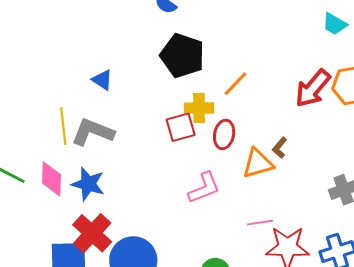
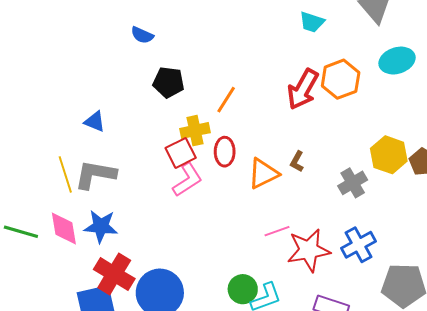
black pentagon: (182, 56) -> (169, 82), size x0.7
brown L-shape: (280, 148) -> (297, 162), moved
pink L-shape: (204, 188) -> (187, 180), moved

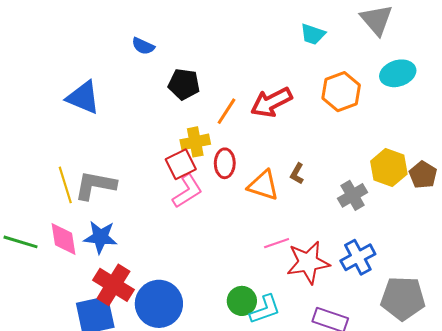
black pentagon: (169, 82) -> (184, 84), moved
red arrow: (303, 89) -> (271, 102), moved, turned 33
blue triangle: (95, 122) -> (83, 97), moved, size x1.6
orange triangle: (263, 174) -> (263, 185), turned 44

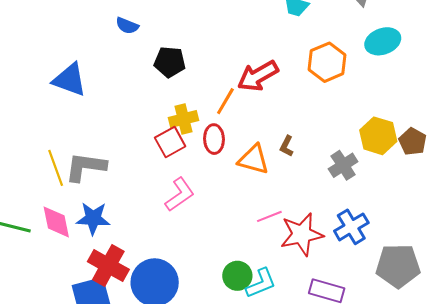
orange line: (227, 111) -> (225, 101), moved
pink L-shape: (187, 191) -> (180, 194), moved

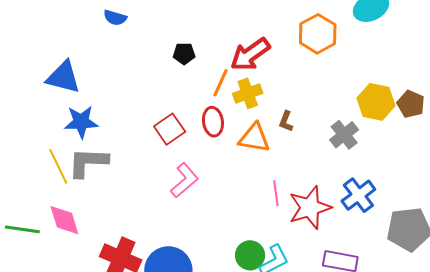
black pentagon: (170, 62) -> (184, 54), moved, size x0.7
yellow cross: (184, 119) -> (248, 93), moved
pink line: (269, 216) -> (276, 193), turned -70
blue star: (93, 218) -> (81, 122), moved

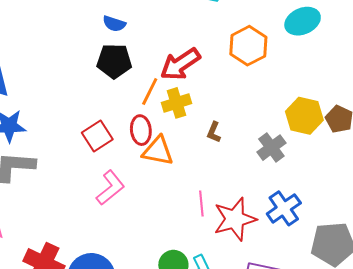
blue semicircle: (115, 18) -> (114, 24), moved
black pentagon: (184, 54) -> (114, 61), size x1.6
orange triangle: (254, 138) -> (158, 151), moved

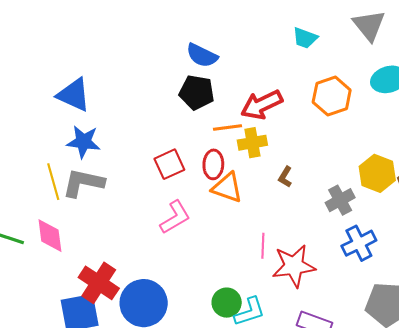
blue semicircle: (114, 24) -> (202, 55), size x1.4
orange line: (150, 92) -> (228, 128), turned 48
blue cross: (284, 208) -> (359, 243), moved

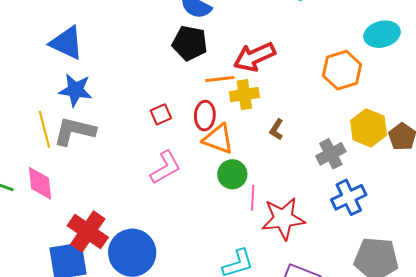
orange hexagon: (332, 96) -> (342, 70), moved
red square: (169, 164) -> (161, 114), size x0.7
green circle: (227, 303) -> (232, 174), moved

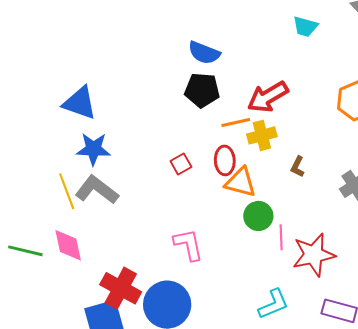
gray L-shape: (74, 131) -> (97, 190), turned 30
pink L-shape: (165, 168) -> (188, 245), moved, turned -66

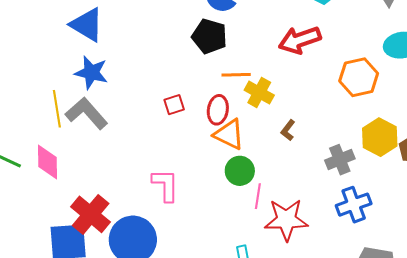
red arrow: (268, 97) -> (300, 40), moved
yellow cross: (262, 135) -> (259, 93), turned 32

